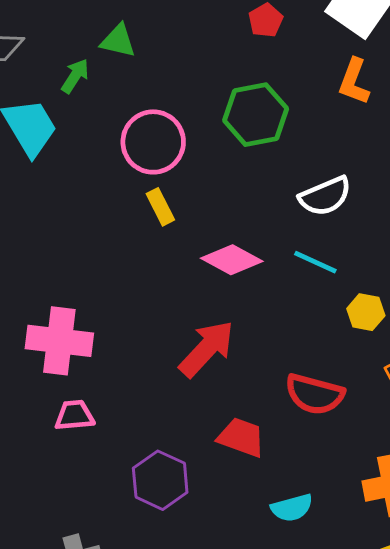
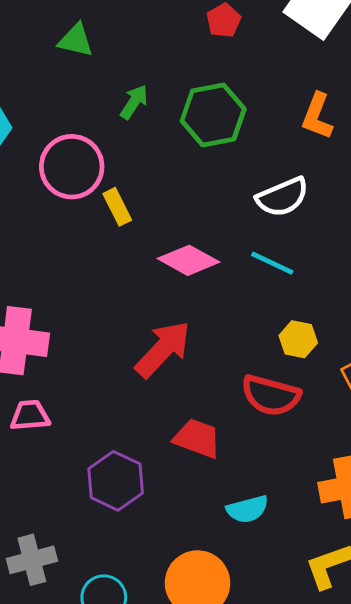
green arrow: (75, 76) -> (134, 102), moved
orange L-shape: (354, 82) -> (317, 116), moved
pink circle: (153, 142) -> (72, 167), moved
yellow hexagon: (366, 312) -> (298, 339), moved

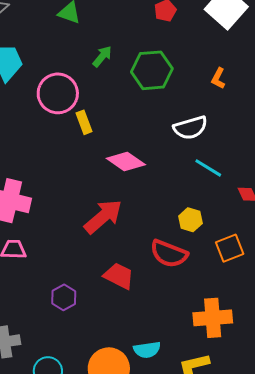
orange L-shape: (317, 116) -> (218, 78), size x0.7
cyan line: (272, 263) -> (208, 168), moved
purple hexagon: (116, 481) -> (64, 297), size x0.7
cyan semicircle: (247, 509) -> (147, 350), moved

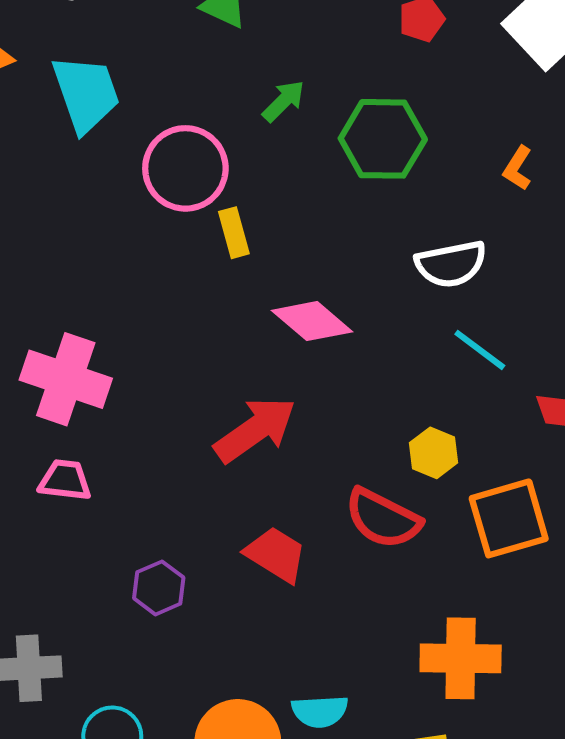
orange square: (230, 248) -> (509, 518), size x1.4

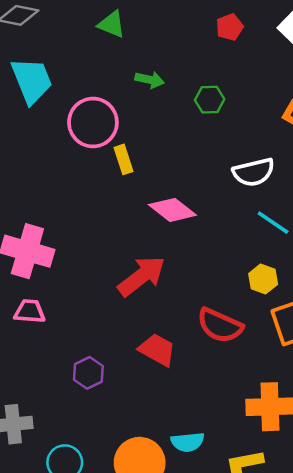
green arrow: (284, 101) -> (150, 80), turned 60
green hexagon: (383, 139) -> (210, 100), size x0.6
yellow hexagon: (433, 453) -> (263, 279), moved

